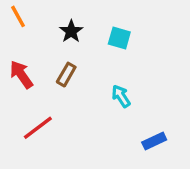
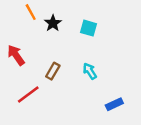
orange line: (18, 16) -> (31, 12), moved
brown rectangle: (66, 75) -> (53, 71), moved

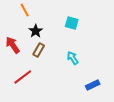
black star: (53, 23) -> (36, 31), moved
brown rectangle: (53, 71) -> (39, 50), moved

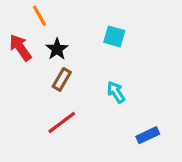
red arrow: (13, 45) -> (20, 48), moved
red line: (23, 77) -> (62, 122), moved

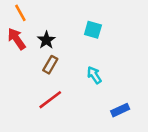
orange line: (39, 16) -> (20, 13), moved

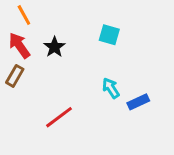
brown rectangle: (50, 65) -> (15, 76), moved
blue rectangle: (120, 110) -> (138, 102), moved

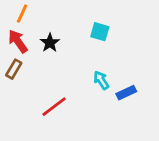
orange line: (24, 15) -> (22, 14), turned 54

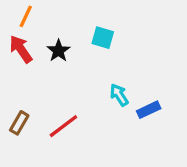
cyan square: (100, 32) -> (103, 38), moved
brown rectangle: (14, 69) -> (19, 123), moved

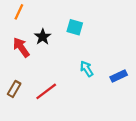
red arrow: (21, 49) -> (21, 47), moved
blue rectangle: (149, 110) -> (119, 76), moved

